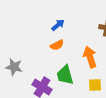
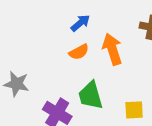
orange arrow: (90, 57) -> (112, 49), moved

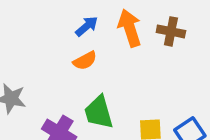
orange arrow: (112, 49) -> (130, 28), moved

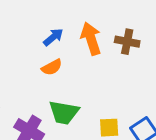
green trapezoid: (99, 112) -> (64, 112), turned -64

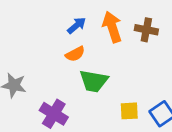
green trapezoid: (64, 112) -> (94, 81), moved

